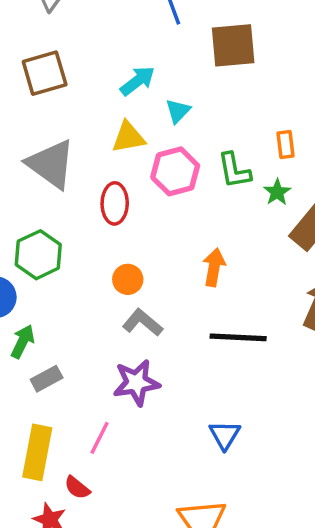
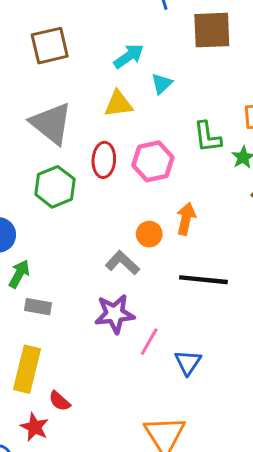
pink hexagon: (175, 171) -> (153, 161), moved
green hexagon: (38, 255) -> (55, 187), moved
orange circle: (128, 279) -> (149, 234), moved
gray rectangle: (47, 379) -> (38, 307), turned 35
pink line: (100, 438) -> (149, 342), moved

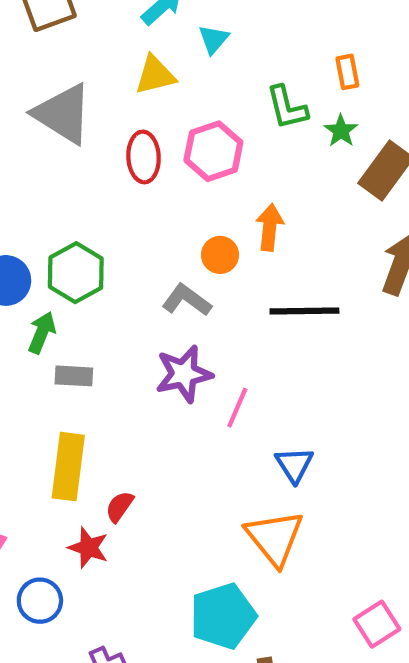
green hexagon: (55, 187) -> (76, 273), moved
blue triangle: (188, 362) -> (294, 465), moved
red semicircle: (59, 401) -> (120, 507), turned 90

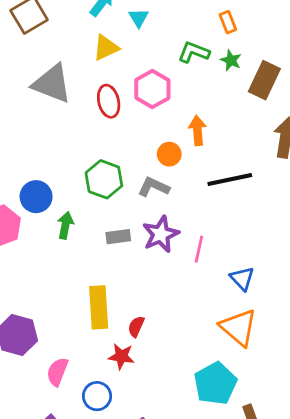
green L-shape: (287, 108) -> (194, 52), turned 136
green hexagon: (76, 273) -> (104, 179), moved
gray rectangle: (74, 376) -> (118, 237), moved

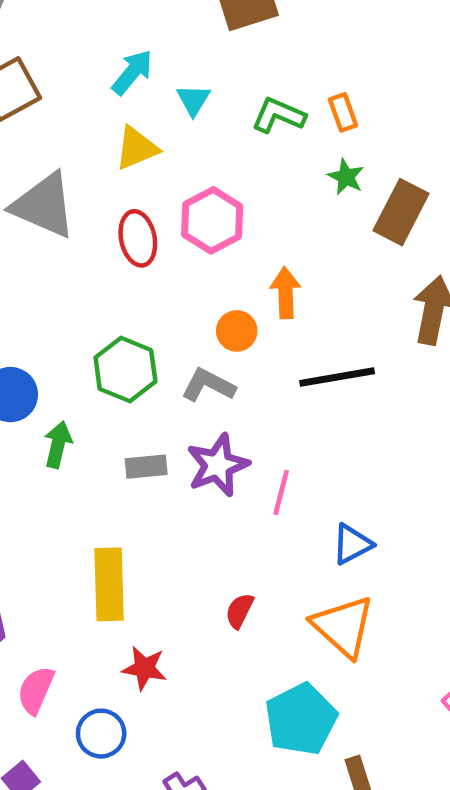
green L-shape: (194, 52) -> (279, 115), moved
blue triangle: (242, 278) -> (352, 544), turned 44
red semicircle: (136, 327) -> (239, 611), moved

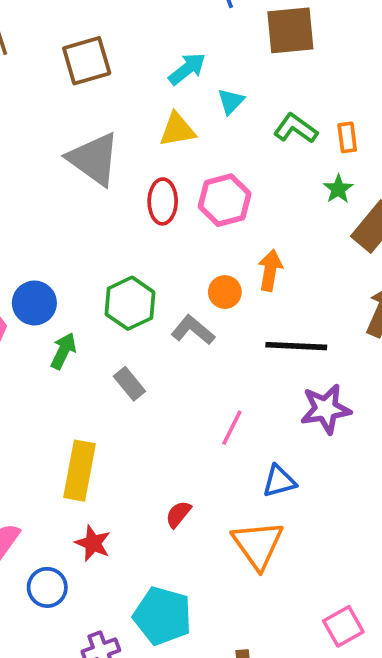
purple star: (218, 465) -> (326, 409), moved
gray rectangle: (146, 467) -> (129, 384), turned 44
cyan pentagon: (301, 719) -> (163, 616), moved, turned 30

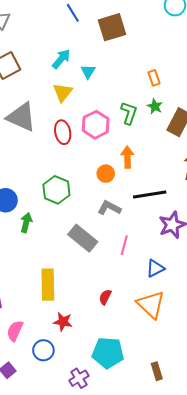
green L-shape: (296, 128) -> (129, 113), moved, turned 85
yellow triangle: (177, 130) -> (63, 92), turned -30
gray L-shape: (193, 330) -> (109, 208), moved
gray rectangle: (129, 384) -> (83, 238), moved, size x1.6

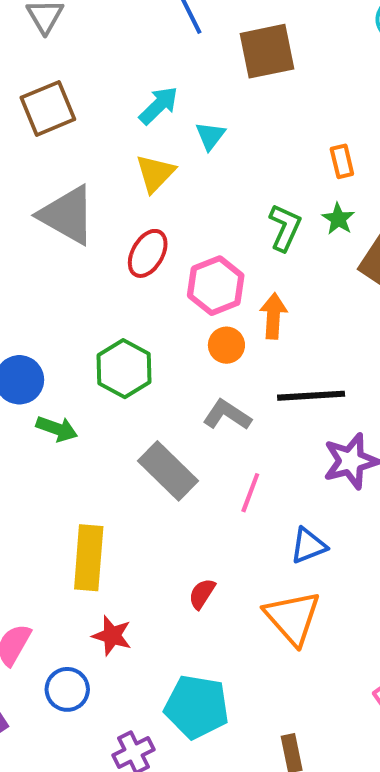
pink hexagon: (96, 125) -> (216, 286), moved
red ellipse: (63, 132) -> (148, 253), turned 35
green arrow: (26, 223) -> (57, 429), turned 90

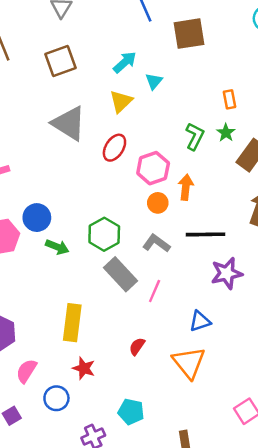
green hexagon: (124, 369) -> (104, 234), moved
pink line: (250, 493) -> (155, 291), moved
cyan pentagon: (197, 707) -> (131, 412), size x0.7

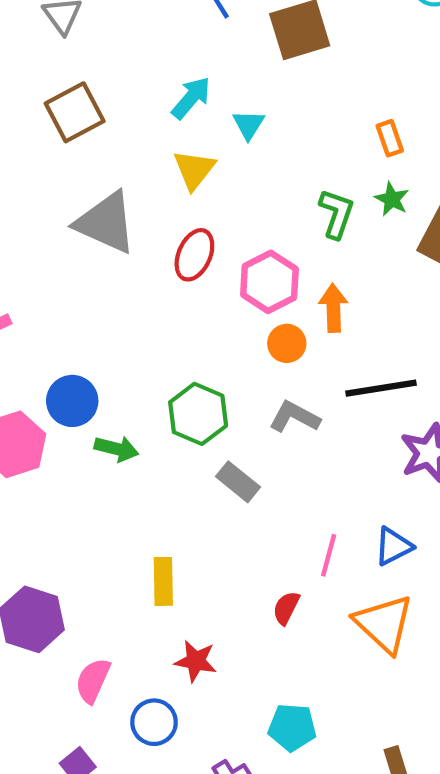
gray rectangle: (121, 274) -> (238, 482), size x0.7
pink line: (155, 291) -> (329, 555), moved
yellow rectangle: (72, 323) -> (163, 581), size x0.7

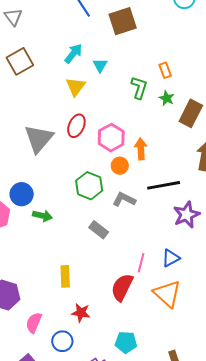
green L-shape: (337, 214) -> (139, 88), moved
gray triangle: (106, 223) -> (39, 139), moved, turned 48
green hexagon: (198, 414) -> (89, 186), moved
red semicircle: (286, 608) -> (122, 287), size x1.8

